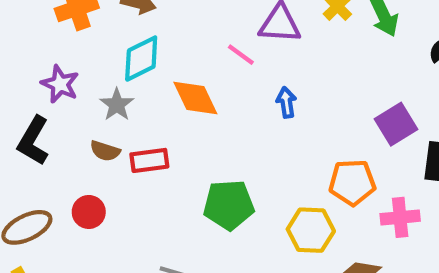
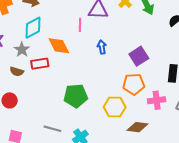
pink line: (241, 55) -> (80, 25), turned 56
purple square: (396, 124) -> (139, 56), moved
red rectangle: (149, 160) -> (40, 64), moved

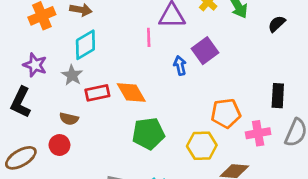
orange diamond: (59, 46) -> (131, 92), moved
purple square: (139, 56) -> (205, 51), moved
brown semicircle: (17, 72) -> (69, 119), moved

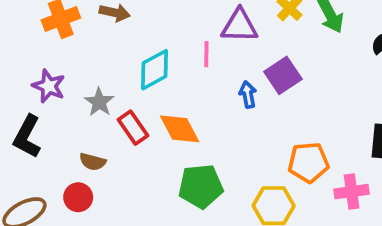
cyan diamond: (85, 45) -> (155, 70), moved
red rectangle: (97, 93) -> (133, 128), turned 65

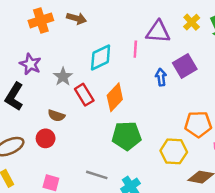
orange diamond: (180, 129) -> (115, 97), turned 68

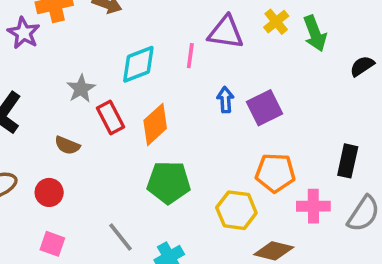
purple star: (30, 64) -> (24, 33), moved
purple square: (185, 66) -> (265, 108), moved
red circle: (46, 138) -> (49, 192), moved
gray line: (97, 175) -> (120, 237), turned 30

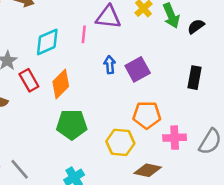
black semicircle: (362, 66) -> (196, 26), moved
black rectangle: (348, 161) -> (195, 78), moved
gray line: (120, 237) -> (20, 169), moved

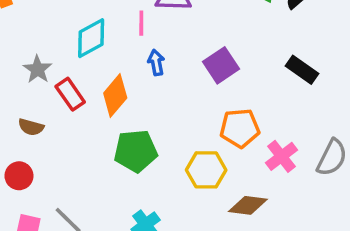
blue arrow: (110, 65) -> (156, 63), moved
black rectangle: (195, 78) -> (302, 70), turned -60
pink cross: (175, 138) -> (281, 156), turned -30

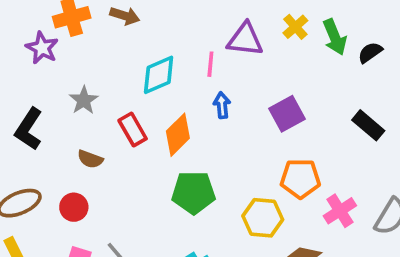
gray star: (37, 69) -> (84, 100), moved

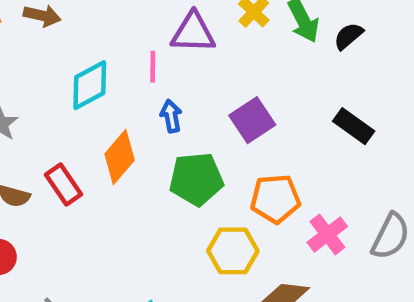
red rectangle: (133, 129) -> (63, 184), moved
green pentagon: (194, 192) -> (196, 179), moved

